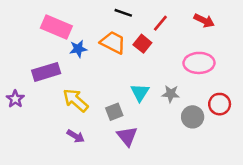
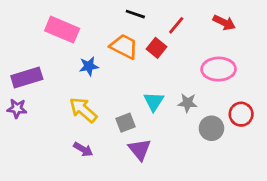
blue star: (78, 49) -> (89, 66), moved
purple rectangle: (46, 72) -> (27, 78), moved
purple star: (15, 99) -> (17, 109), turned -30

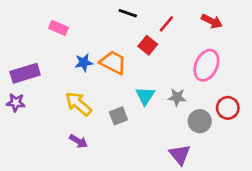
pink rectangle: (62, 30) -> (58, 28), size x0.6
orange trapezoid: (124, 46) -> (113, 63), moved
pink ellipse: (219, 69) -> (206, 65), turned -64
purple triangle: (140, 149) -> (180, 155), moved

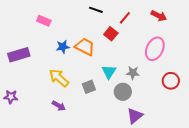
purple star: (16, 103) -> (11, 97), moved
gray circle: (200, 121) -> (123, 92), moved
purple triangle: (180, 155) -> (135, 116), turned 30

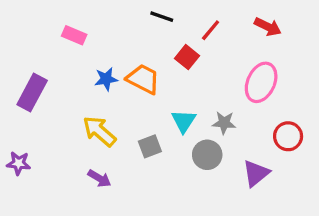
purple rectangle: (19, 55) -> (32, 92), turned -45
purple triangle: (135, 116) -> (256, 173), moved

